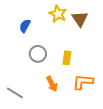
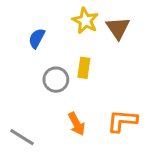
yellow rectangle: (67, 58) -> (84, 68), moved

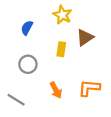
brown triangle: (118, 28) -> (85, 37), moved, turned 30
gray circle: (56, 80) -> (28, 64), moved

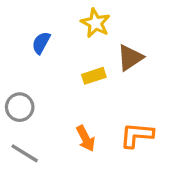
yellow rectangle: (61, 49) -> (94, 76), turned 64
gray circle: (28, 64) -> (20, 107), moved

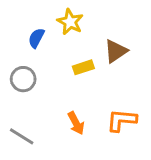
yellow star: (95, 23) -> (70, 22), moved
gray circle: (20, 107) -> (23, 79), moved

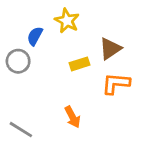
gray circle: (23, 79) -> (18, 61), moved
orange L-shape: (122, 120) -> (116, 84), moved

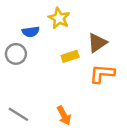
blue semicircle: (35, 36) -> (31, 32), turned -126
orange arrow: (73, 117) -> (64, 116), moved

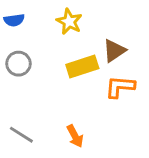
blue semicircle: (31, 32) -> (14, 20), moved
yellow rectangle: (70, 56) -> (82, 67), size x1.5

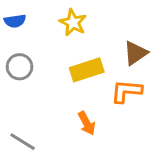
brown triangle: (114, 51) -> (136, 53), moved
orange arrow: (75, 136) -> (87, 123), moved

